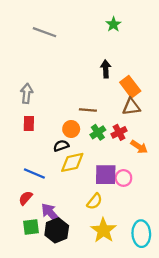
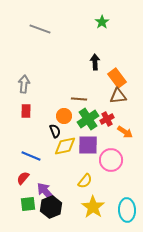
green cross: (98, 132) -> (88, 119), size x1.5
black semicircle: (61, 146) -> (55, 131), turned 88
purple square: (106, 175) -> (88, 145), moved
pink circle: (123, 178) -> (111, 160), size x1.5

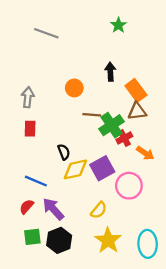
orange circle: (64, 116) -> (74, 88), moved
green cross: (88, 119) -> (112, 125), moved
purple square: (88, 145) -> (102, 168), turned -30
purple arrow: (46, 192) -> (53, 209), moved

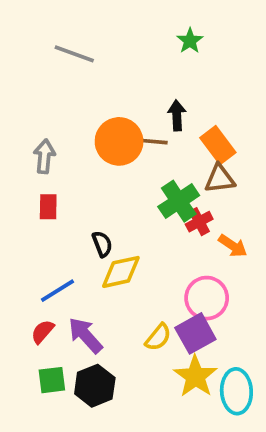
orange circle: (74, 88) -> (119, 141), size x1.6
brown line: (92, 115) -> (153, 141), moved
purple square: (102, 168) -> (195, 333), moved
blue line: (36, 181) -> (57, 291), turned -55
yellow star: (108, 240) -> (195, 376), moved

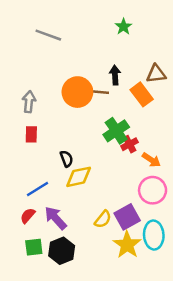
brown triangle: (220, 179) -> (156, 74), moved
pink circle: (207, 298) -> (153, 190), moved
cyan ellipse: (236, 391) -> (154, 235), moved

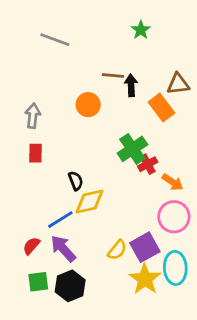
orange circle: (77, 92) -> (88, 105), size x0.7
brown line: (99, 92) -> (113, 76), moved
blue line: (37, 189) -> (60, 220), moved

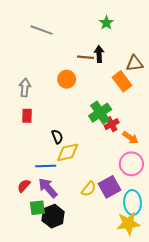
black arrow: (131, 85) -> (99, 54), moved
blue line: (60, 220) -> (46, 166), turned 30
yellow star: (145, 279) -> (128, 223), moved, turned 30
green square: (38, 282) -> (37, 208), moved

